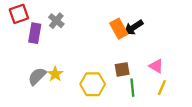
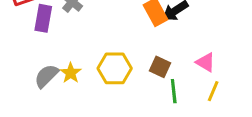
brown square: (122, 69) -> (160, 67), turned 35
yellow hexagon: (93, 84) -> (115, 68), moved

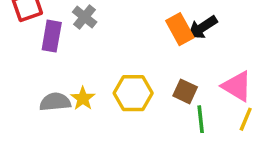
pink triangle: (206, 62) -> (237, 86), size x1.4
gray semicircle: (46, 76) -> (55, 102), turned 40

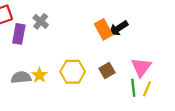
pink triangle: (237, 86) -> (141, 67), turned 35
brown square: (185, 91) -> (107, 71), turned 35
green line: (201, 119) -> (133, 88), moved

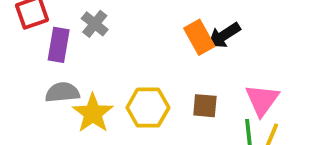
brown square: (107, 71) -> (205, 106), turned 35
yellow star: (39, 75) -> (93, 113), size x1.5
gray semicircle: (21, 77) -> (62, 92), moved

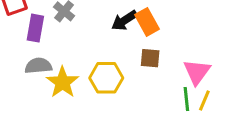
black arrow: (224, 35) -> (124, 20), moved
brown square: (205, 106) -> (150, 58), moved

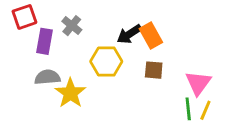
yellow hexagon: (106, 78) -> (106, 61), moved

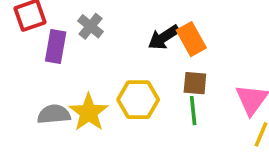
yellow hexagon: (106, 61) -> (138, 100), moved
gray semicircle: (47, 77) -> (54, 114), moved
green line: (188, 109) -> (193, 111), moved

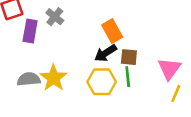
black arrow: (164, 37) -> (106, 53), moved
orange rectangle: (191, 39) -> (112, 31), moved
yellow hexagon: (138, 100) -> (102, 82), moved

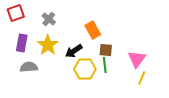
purple rectangle: (30, 31) -> (22, 43), moved
black arrow: (106, 53) -> (74, 51), moved
yellow star: (53, 78) -> (48, 45), moved

